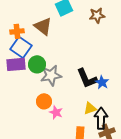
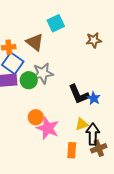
brown star: (97, 15) -> (94, 40), moved
gray star: (51, 75) -> (43, 73), moved
pink star: (56, 112) -> (48, 128), size x1.6

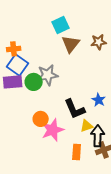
brown triangle: (35, 42) -> (71, 44), moved, turned 30
black L-shape: (79, 94) -> (75, 109), moved
pink star: (48, 128) -> (53, 130), turned 30

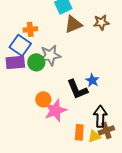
brown triangle: (71, 44) -> (73, 24), turned 30
orange cross: (14, 49) -> (30, 29), moved
blue star: (99, 100) -> (92, 80), moved
yellow triangle: (87, 126) -> (94, 136), moved

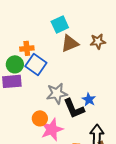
blue square: (20, 45) -> (36, 64), moved
gray star: (50, 55) -> (57, 93), moved
green circle: (36, 62) -> (15, 64), moved

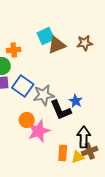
cyan square: (60, 24) -> (46, 36), moved
blue square: (36, 64) -> (23, 86), moved

